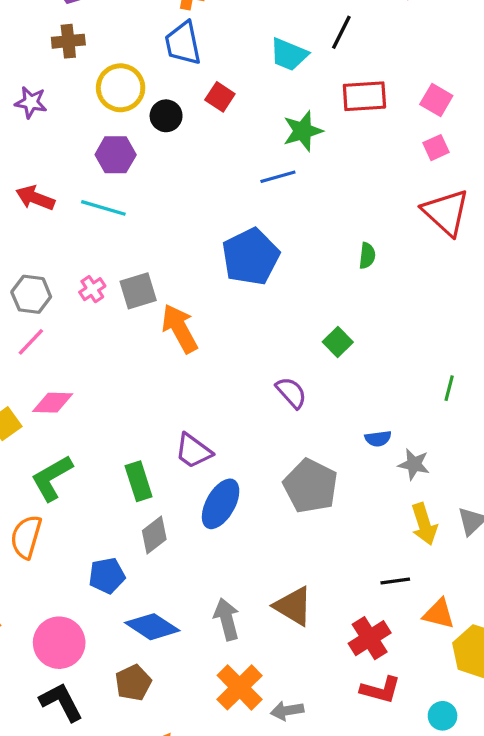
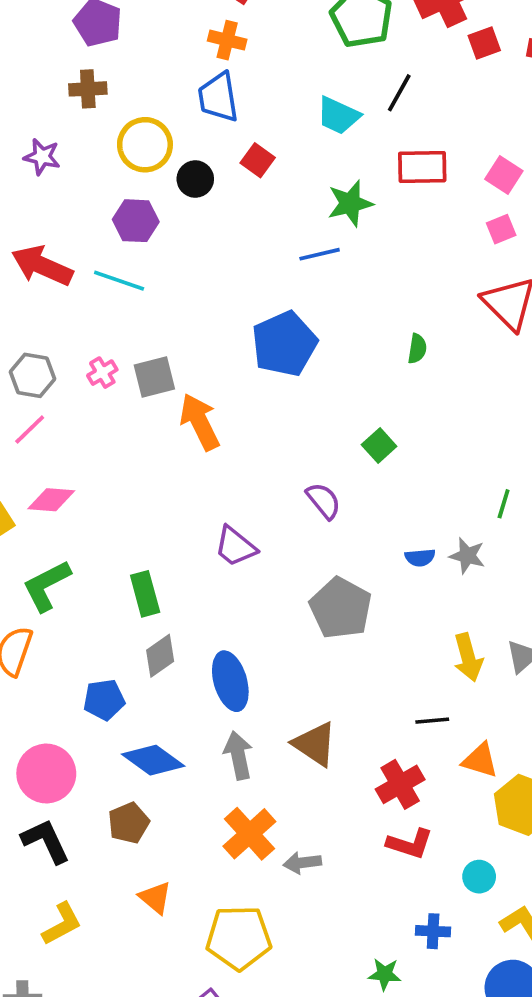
red arrow: (35, 198) -> (42, 266), size x1.4
purple trapezoid: (193, 451) -> (235, 546), moved
gray star: (414, 464) -> (467, 556), moved
blue ellipse: (221, 504) -> (230, 681), moved, turned -48

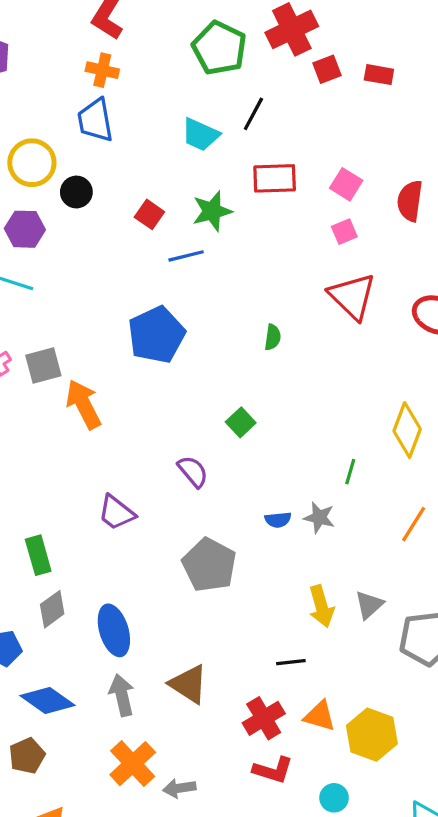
red square: (258, 160) -> (149, 214), moved
orange triangle: (480, 760) -> (320, 716), moved

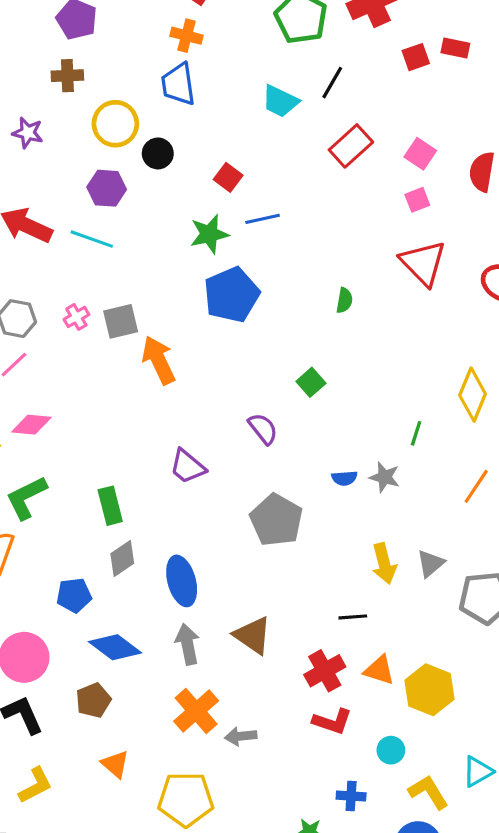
red square: (327, 69) -> (416, 57), moved
red rectangle: (275, 178) -> (351, 146), turned -42
green star: (212, 211) -> (209, 234), moved

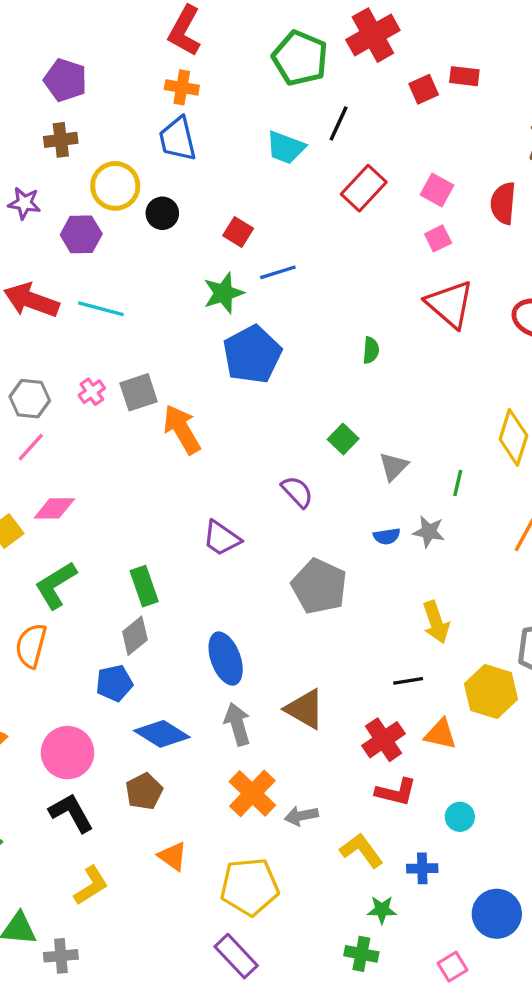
purple hexagon: (107, 188) -> (81, 234), moved
gray diamond: (122, 559) -> (135, 636), moved
gray triangle: (431, 563) -> (394, 467), moved
yellow hexagon: (429, 690) -> (491, 692), moved
yellow L-shape: (428, 792) -> (361, 850), moved

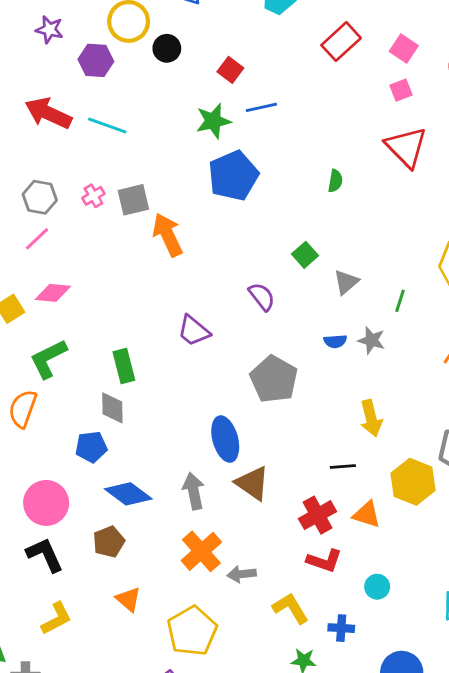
gray diamond: (135, 636) -> (112, 408), turned -56
blue ellipse: (226, 659) -> (225, 439), moved
yellow pentagon: (250, 887) -> (192, 631), turned -30

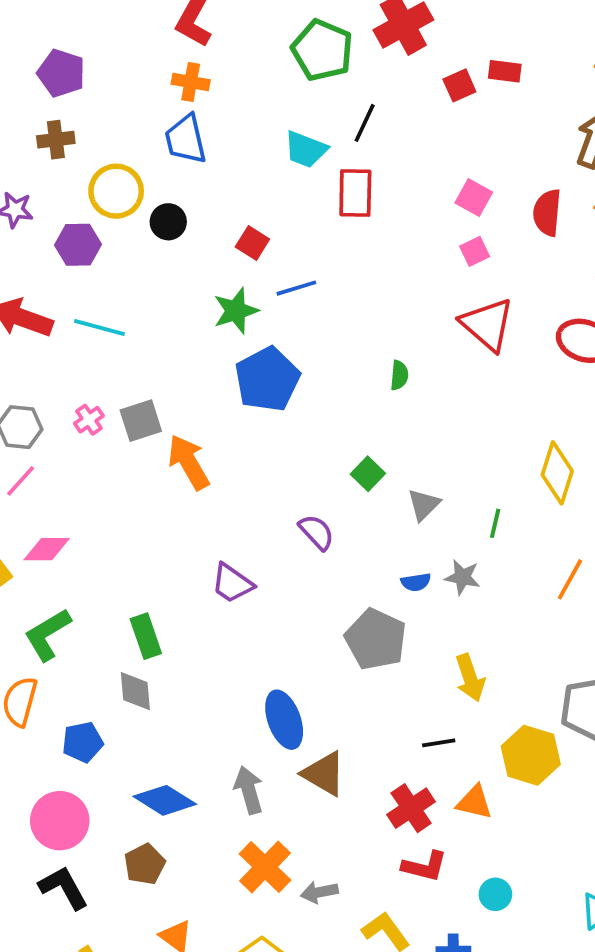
red rectangle: (341, 42) -> (355, 193), moved, turned -42
gray pentagon: (274, 379) -> (376, 639), moved
blue pentagon: (91, 447) -> (83, 742), moved

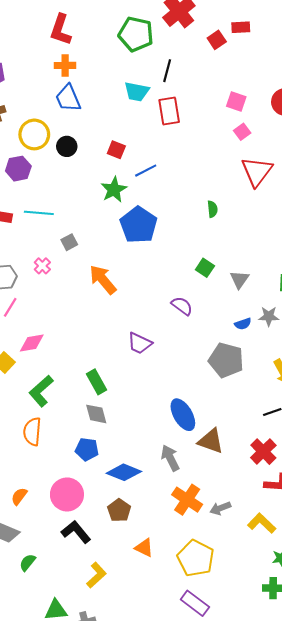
red triangle: (487, 324) -> (257, 172), turned 36
gray square: (141, 421) -> (69, 242), moved, size x0.7
blue pentagon: (83, 742) -> (87, 449), moved, turned 30

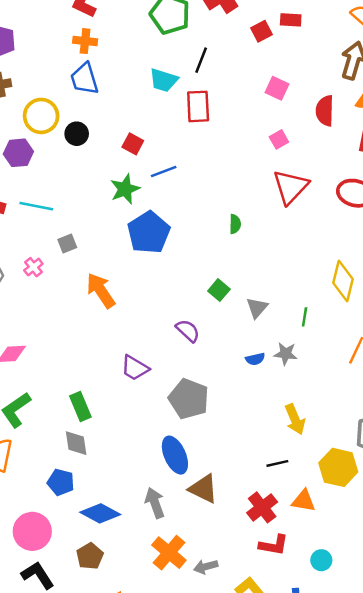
pink square: (236, 102) -> (277, 88), moved
gray pentagon: (226, 360) -> (189, 399), moved

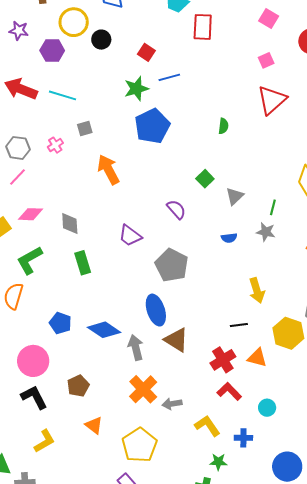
gray star: (286, 354) -> (266, 232), moved
gray diamond: (76, 443) -> (70, 224), moved
blue diamond: (100, 513) -> (104, 330), moved
red L-shape: (274, 545) -> (229, 391), turned -150

